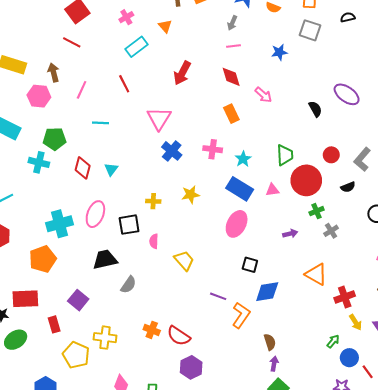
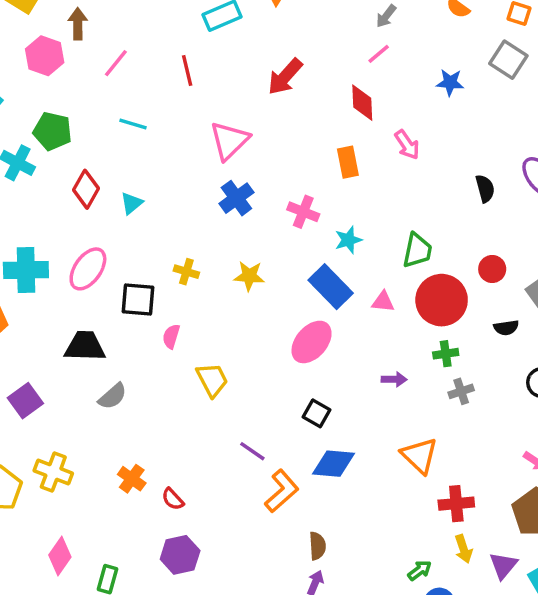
pink line: (233, 46) -> (379, 54), turned -48
red semicircle: (179, 336) -> (173, 499), size x0.6

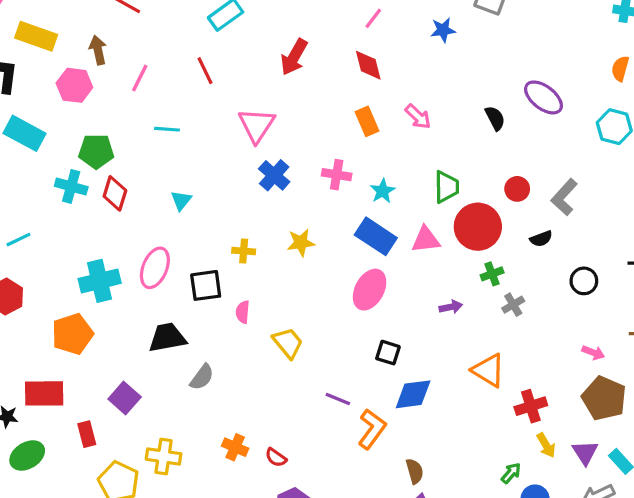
pink arrow: (407, 145) -> (418, 117), moved
red diamond: (86, 189) -> (115, 193), moved
pink triangle: (383, 302) -> (426, 240), size x1.4

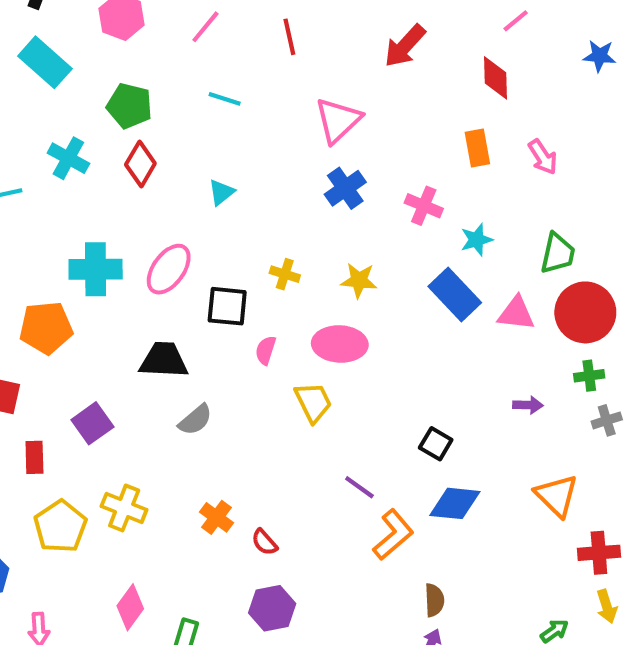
cyan cross: (71, 186) -> (68, 158), moved
pink ellipse: (370, 290) -> (340, 344), moved, turned 51

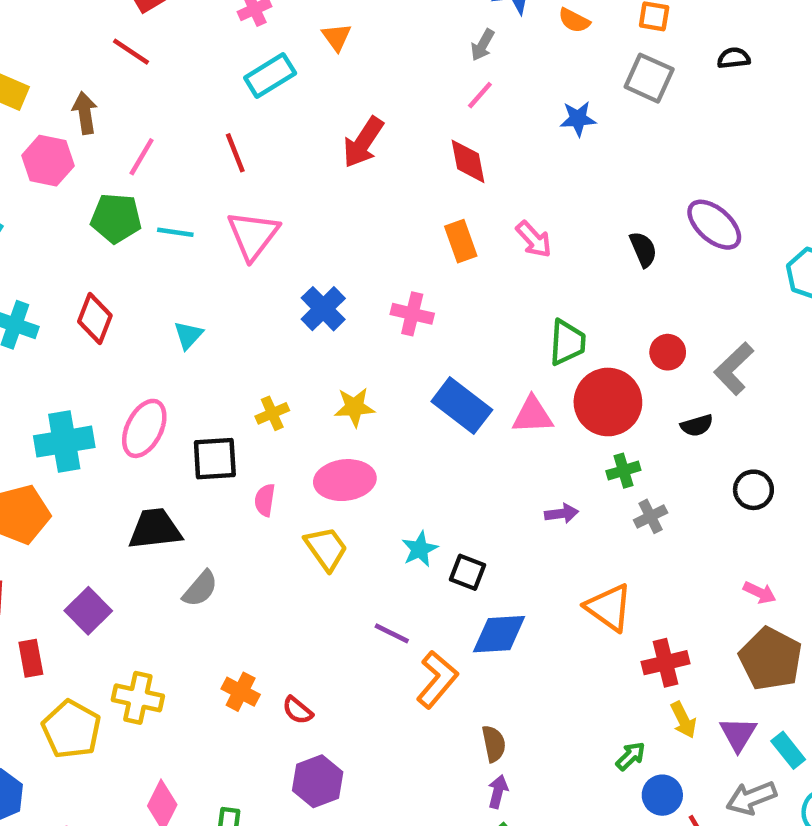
green pentagon: (129, 106) -> (116, 218), moved
pink triangle: (338, 120) -> (253, 235), moved
cyan star: (476, 240) -> (420, 549), moved
yellow cross: (285, 274) -> (272, 413), turned -32

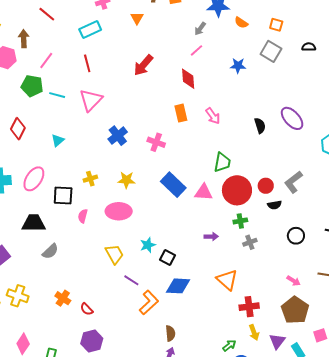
cyan rectangle: (270, 75) -> (90, 30), moved
red circle: (668, 352) -> (266, 186), moved
yellow trapezoid: (326, 548) -> (114, 254), moved

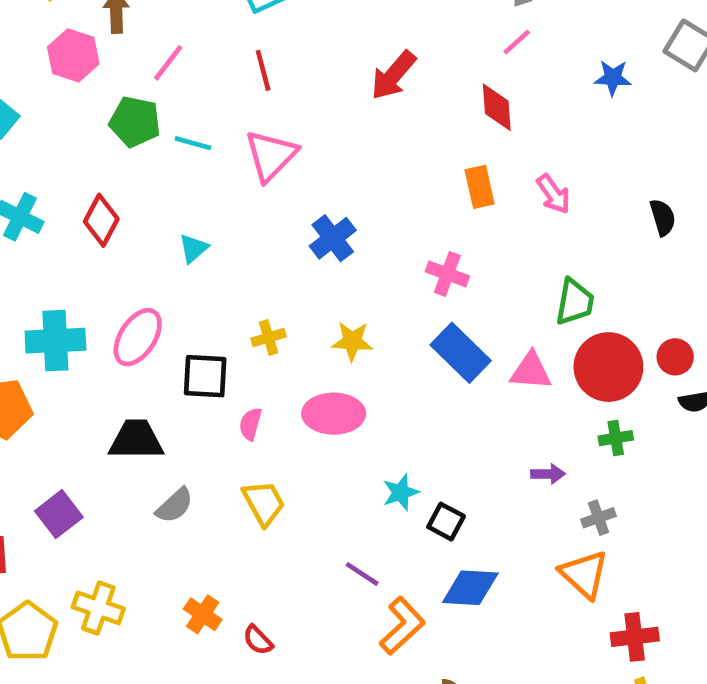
pink cross: (156, 142) -> (447, 274), moved
gray cross: (250, 242) -> (598, 518), moved
yellow trapezoid: (114, 254) -> (264, 503), moved

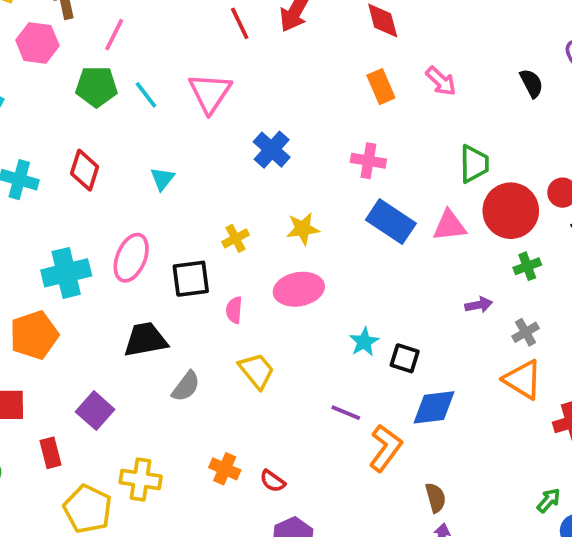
red line: (263, 70) -> (240, 23), moved
cyan line: (193, 143) -> (146, 95), turned 48

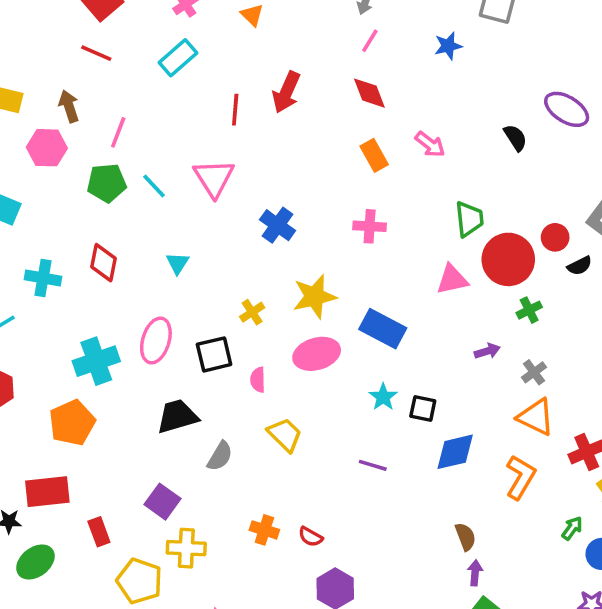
red line: (240, 23) -> (235, 110), turned 36
blue rectangle: (391, 222) -> (383, 329), moved
yellow star: (303, 229) -> (314, 297), size x1.4
purple square: (95, 411) -> (162, 502), moved
orange L-shape: (385, 448) -> (521, 477), moved

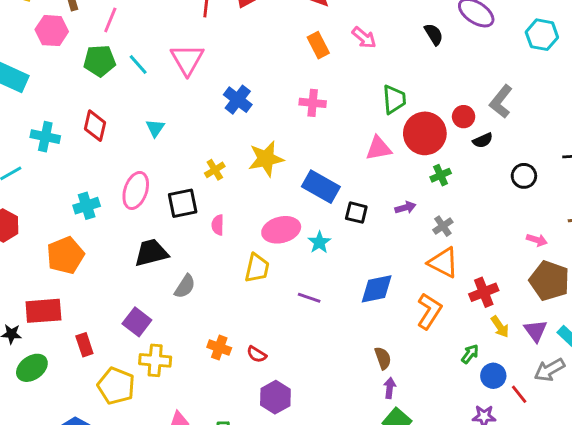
pink ellipse: (317, 354) -> (281, 230), moved
cyan cross: (96, 361) -> (87, 206), size x0.7
black square: (423, 409) -> (356, 213), moved
yellow trapezoid: (285, 435) -> (257, 268), moved, turned 56

